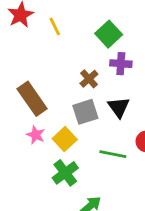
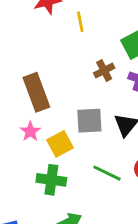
brown cross: (89, 79) -> (104, 71), moved
green cross: (65, 173) -> (51, 180), turned 30

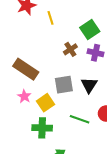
brown rectangle: (36, 92) -> (26, 69), turned -30

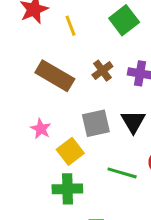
green square: (90, 29) -> (124, 20), moved
brown rectangle: (26, 69) -> (55, 76), moved
pink star: (24, 96) -> (41, 129), moved

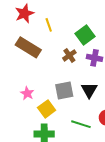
green square: (124, 20) -> (85, 35), moved
brown rectangle: (55, 76) -> (28, 47), moved

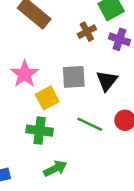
pink star: (27, 93) -> (25, 74), size x1.5

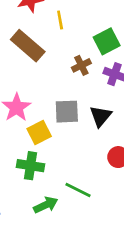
green line: (90, 124) -> (78, 190), moved

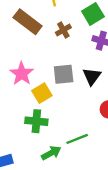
brown cross: (81, 65) -> (63, 30), moved
green line: (78, 190) -> (77, 139), turned -45

